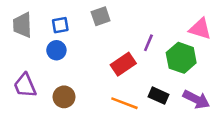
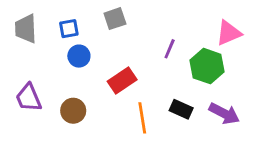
pink triangle: (200, 29) -> (229, 33), turned -40
blue circle: (56, 50) -> (79, 56), moved
red rectangle: (123, 64) -> (122, 80), moved
orange line: (124, 103) -> (142, 118), turned 60

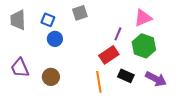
blue square: (69, 29) -> (48, 20), turned 32
pink triangle: (229, 33) -> (143, 18), moved
red rectangle: (122, 80) -> (109, 55), moved

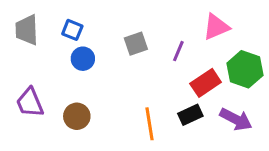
gray square: (80, 13) -> (136, 44), moved
green hexagon: (144, 46) -> (245, 69), moved
red rectangle: (109, 55) -> (206, 83), moved
black rectangle: (126, 76) -> (190, 115), turned -49

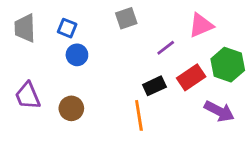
gray square: (136, 44) -> (126, 18), moved
purple line: (178, 51) -> (166, 48), turned 30
black rectangle: (190, 115) -> (154, 86), moved

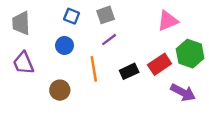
blue square: (67, 28) -> (72, 16), moved
purple line: (166, 48) -> (109, 40), moved
purple trapezoid: (28, 96) -> (23, 63), moved
orange line: (139, 115) -> (94, 69), moved

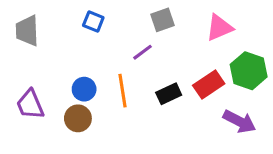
gray square: (106, 15) -> (163, 20), moved
blue circle: (65, 45) -> (84, 89), moved
purple trapezoid: (23, 63) -> (30, 105), moved

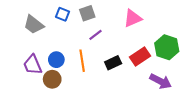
gray square: (163, 20) -> (87, 13), moved
pink triangle: (219, 28) -> (133, 18), moved
gray trapezoid: (27, 31) -> (34, 25), moved, turned -50
purple trapezoid: (30, 105) -> (33, 65), moved

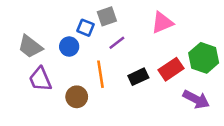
blue square: (63, 14) -> (85, 28), moved
gray trapezoid: (34, 25) -> (30, 47), moved
blue circle: (56, 60) -> (69, 47), moved
brown circle: (52, 79) -> (77, 97), moved

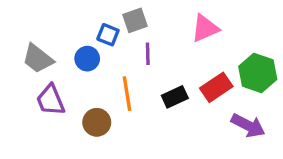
purple line: (117, 43) -> (148, 54), turned -54

